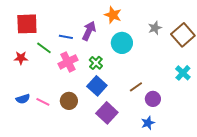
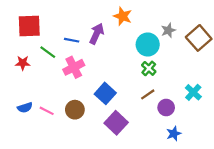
cyan circle: (122, 43) -> (148, 45), moved
green cross: (96, 63) -> (149, 68), moved
cyan cross: (183, 73) -> (193, 92), moved
blue star: (148, 123) -> (174, 134), moved

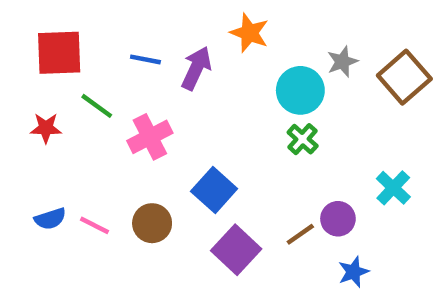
blue line: (72, 40) -> (145, 59), moved
brown line: (148, 94) -> (300, 234), moved

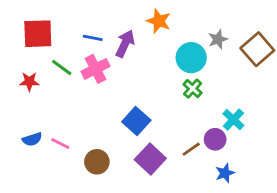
pink cross: (150, 137) -> (95, 69), moved
cyan cross: (393, 188) -> (233, 120), moved
brown circle: (152, 223) -> (97, 162), moved

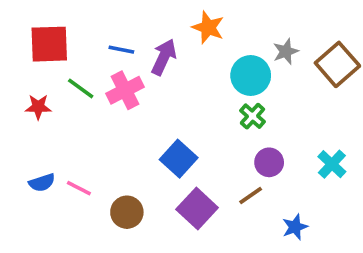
cyan cross: (233, 120) -> (332, 164), moved
purple circle: (215, 139) -> (269, 162), moved

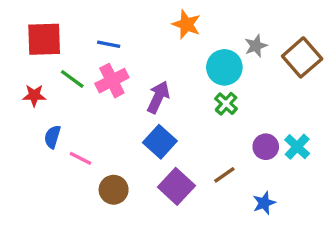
purple arrow: (164, 57) -> (158, 97), moved
purple circle: (269, 162) -> (266, 147), moved
blue semicircle: (42, 183) -> (52, 137), moved, turned 125
pink line: (79, 188) -> (81, 158), moved

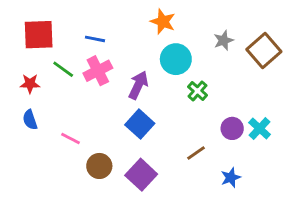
cyan circle: (224, 67) -> (176, 59), moved
blue semicircle: (52, 137) -> (30, 120), moved, turned -36
purple square: (176, 186) -> (141, 175), moved

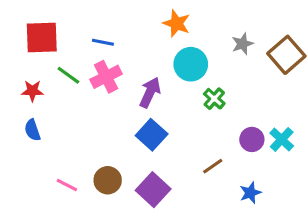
pink line: (70, 139) -> (67, 185), moved

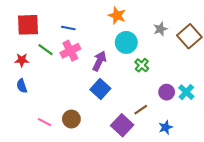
purple square: (153, 190) -> (122, 125), moved

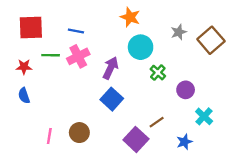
green line: (46, 50) -> (51, 55), turned -35
purple circle: (167, 92) -> (186, 90), moved
cyan cross: (186, 92) -> (204, 116), moved
pink line: (44, 122) -> (49, 136), turned 72

